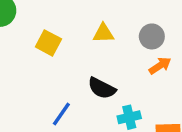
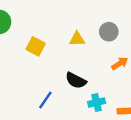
gray circle: (152, 36) -> (109, 32), moved

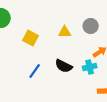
blue line: (45, 100) -> (35, 71), moved
cyan cross: (97, 102) -> (90, 67), moved

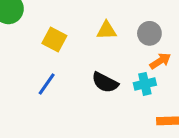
gray circle: (91, 26) -> (149, 33), moved
blue line: (35, 71) -> (47, 84), moved

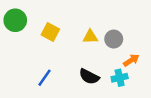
gray circle: (149, 33) -> (114, 39), moved
yellow square: (54, 39) -> (50, 32), moved

